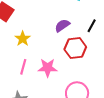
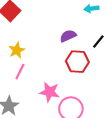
yellow star: (23, 39) -> (17, 50), moved
pink star: (48, 68) -> (50, 92), moved

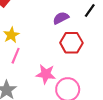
black line: (98, 42) -> (90, 10), moved

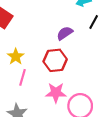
red hexagon: (71, 43) -> (55, 60), moved

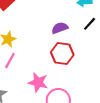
red hexagon: (55, 60) -> (62, 53), moved

